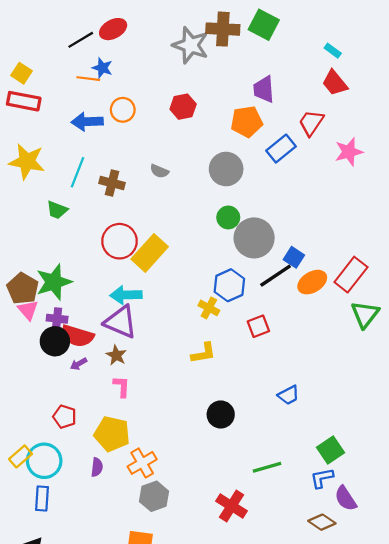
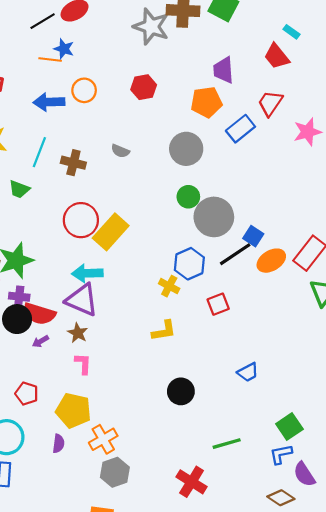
red trapezoid: (335, 83) -> (277, 56), moved

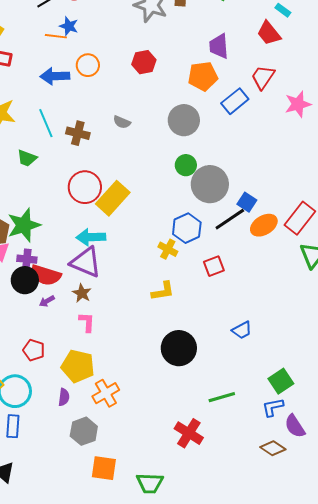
cyan line: (39, 152) -> (46, 123), turned -44
black circle: (181, 391) -> (179, 348), size x1.4
gray hexagon: (115, 472) -> (84, 431), moved

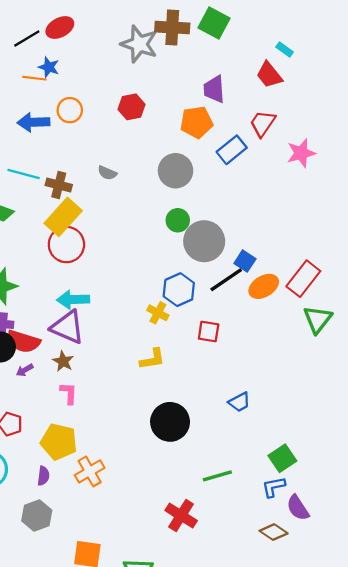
cyan line: (46, 123) -> (24, 174), turned -52
yellow rectangle: (113, 198) -> (63, 217), moved
red square: (214, 266) -> (209, 332), turned 30
gray hexagon: (84, 431) -> (37, 516), moved

